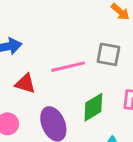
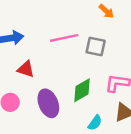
pink line: (68, 67) -> (64, 38), moved

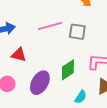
purple ellipse: (48, 103) -> (40, 83), turned 55

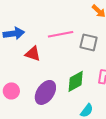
red triangle: (19, 55) -> (33, 54), moved

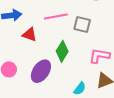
green diamond: (76, 81) -> (62, 51), moved, turned -30

